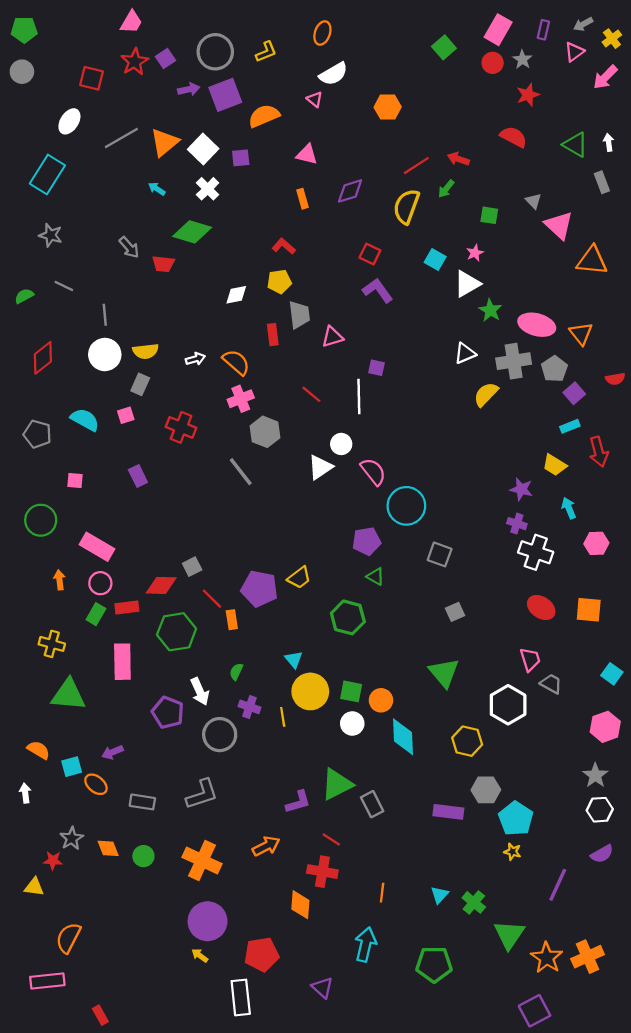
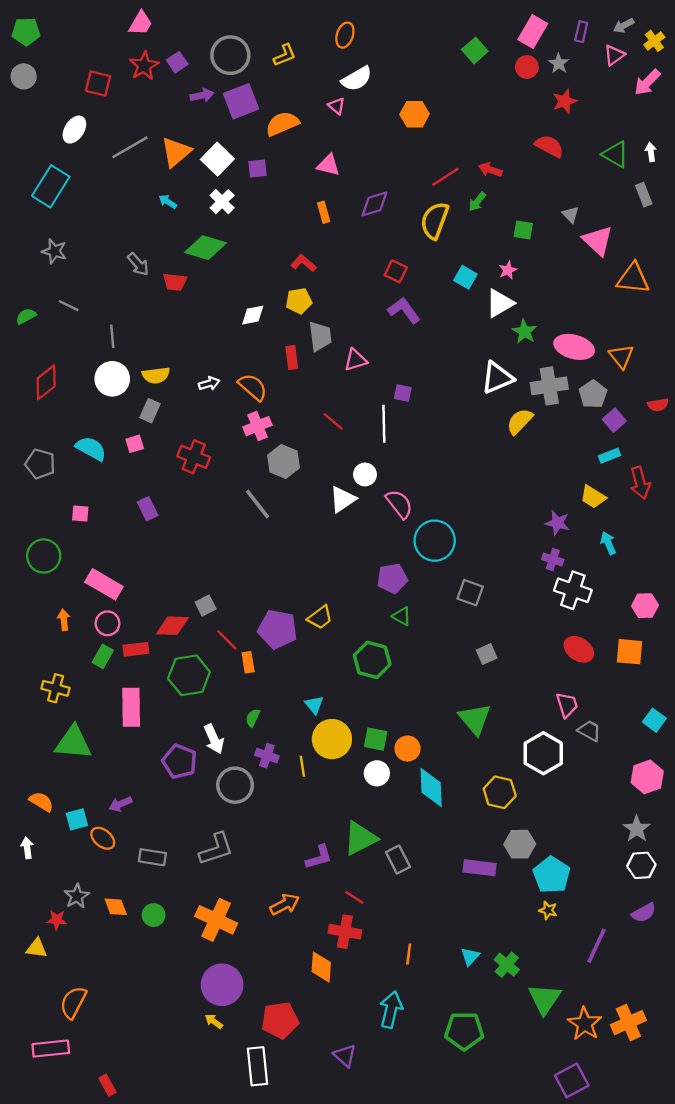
white triangle: (465, 353) -> (497, 378), size x1.4
pink hexagon: (596, 543) -> (645, 606), moved

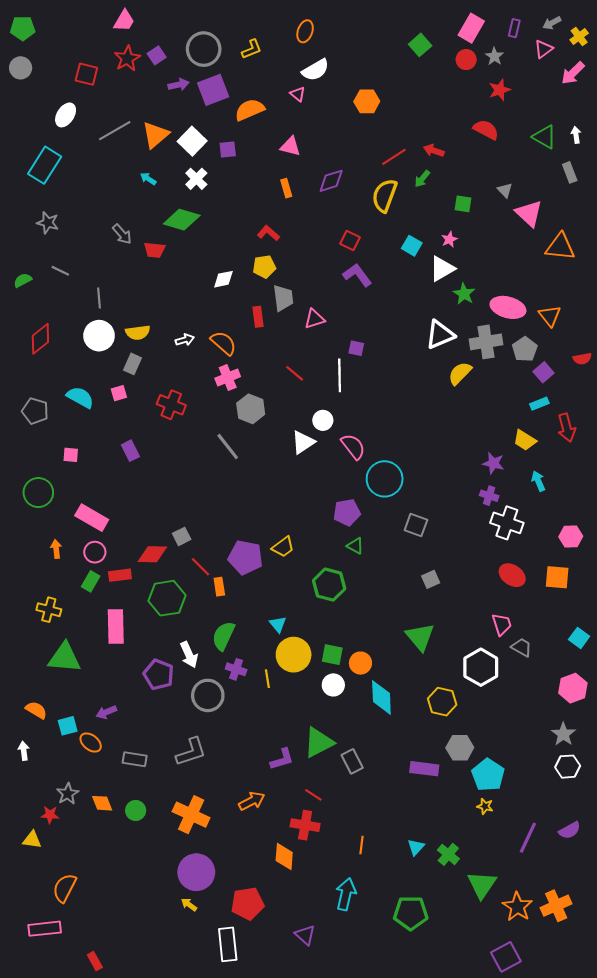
green semicircle: (253, 718) -> (223, 636), size x1.8
purple semicircle: (644, 913) -> (570, 830), moved

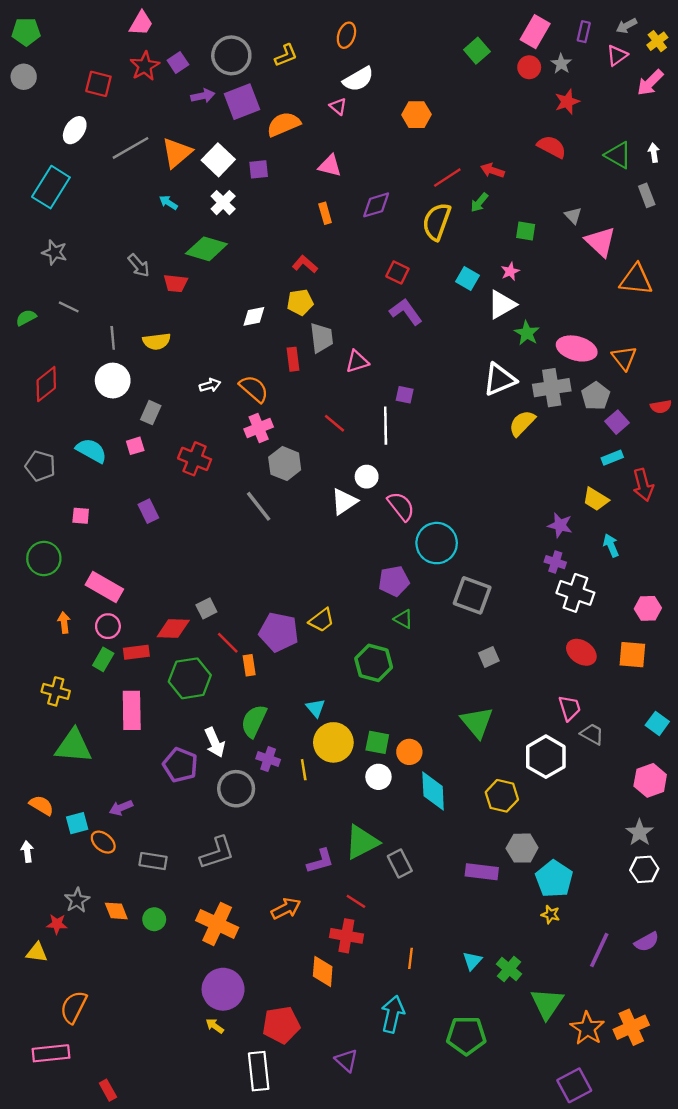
yellow semicircle: (138, 333) -> (157, 341), moved
gray square: (416, 525) -> (472, 595), size x1.4

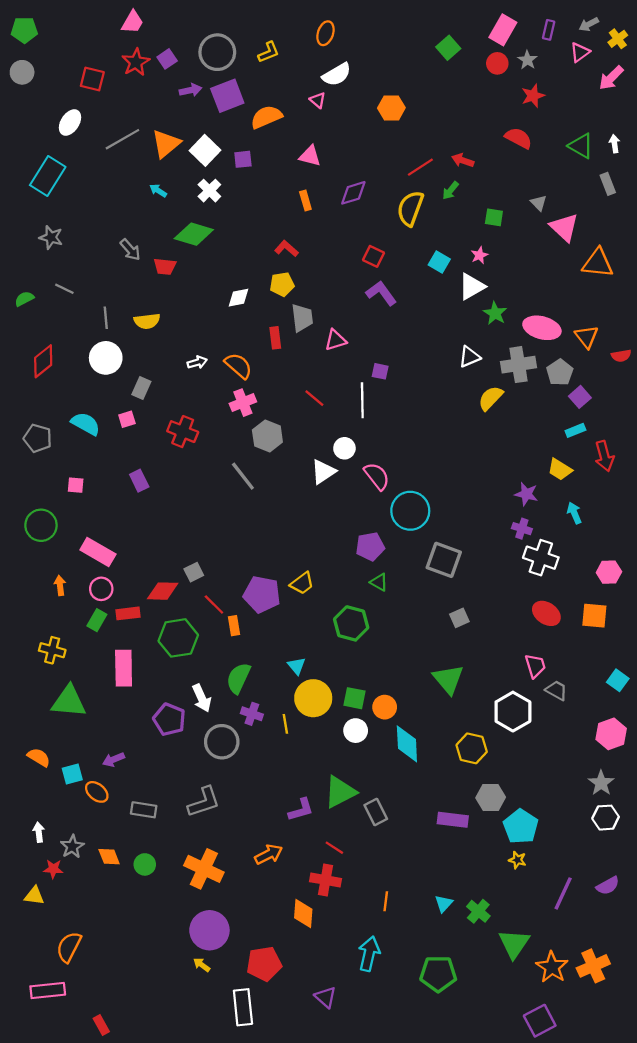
white triangle: (500, 379) -> (469, 357), size x0.7
red semicircle: (661, 407) -> (621, 356), moved
white arrow: (27, 852) -> (39, 832), moved

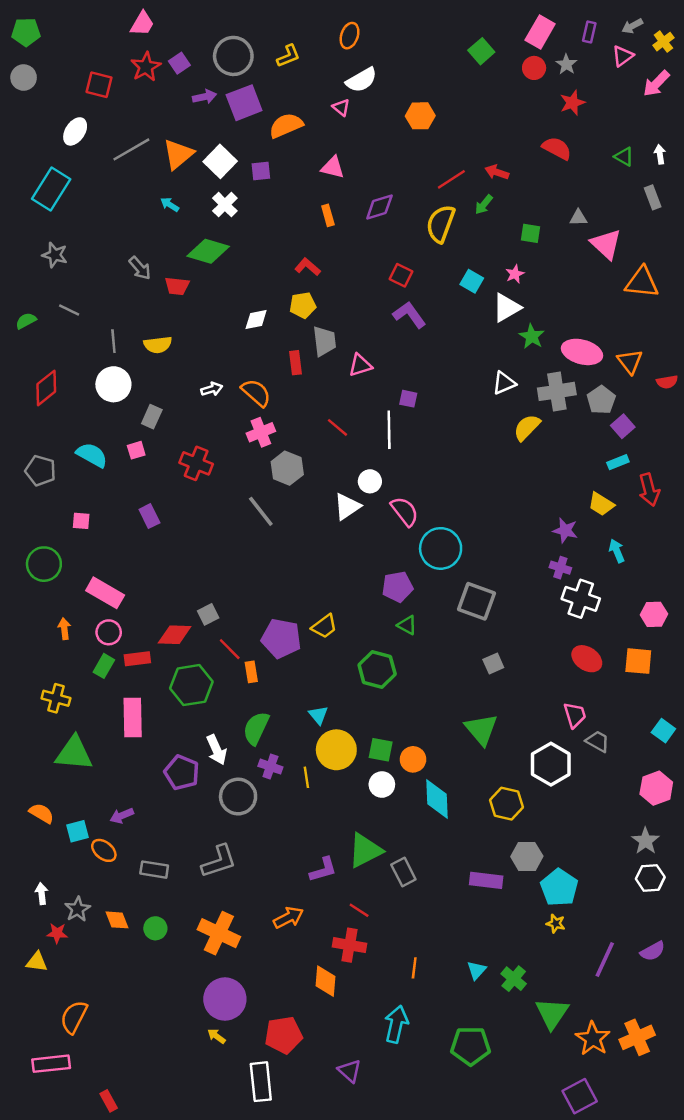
green triangle: (581, 146) -> (624, 157), size x0.7
gray triangle: (539, 203) -> (578, 218), turned -48

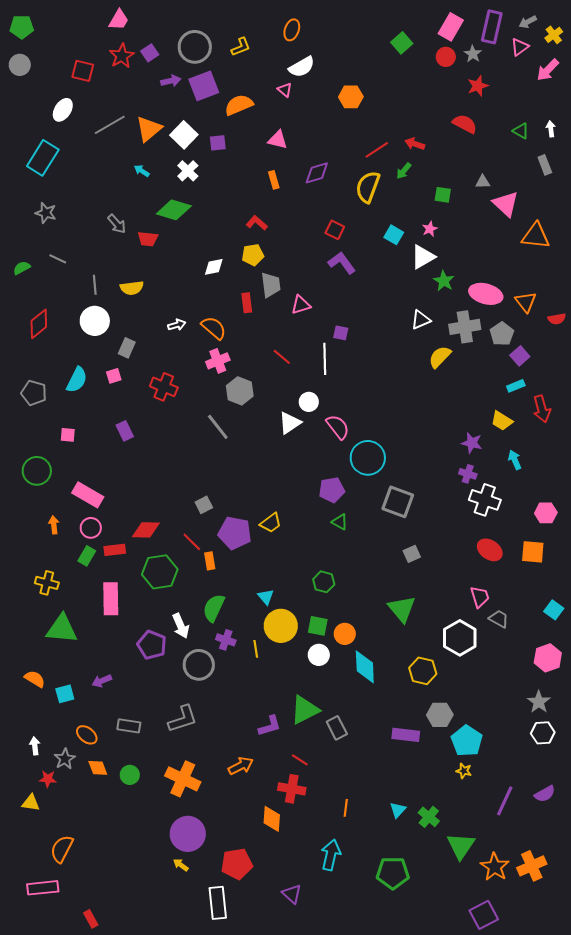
purple rectangle: (589, 32) -> (492, 27), size x1.8
cyan semicircle: (92, 455) -> (77, 380), turned 88
gray square: (208, 614) -> (204, 505), moved
green hexagon: (377, 669) -> (324, 582), moved, size x0.7
orange ellipse: (104, 850) -> (87, 735), moved

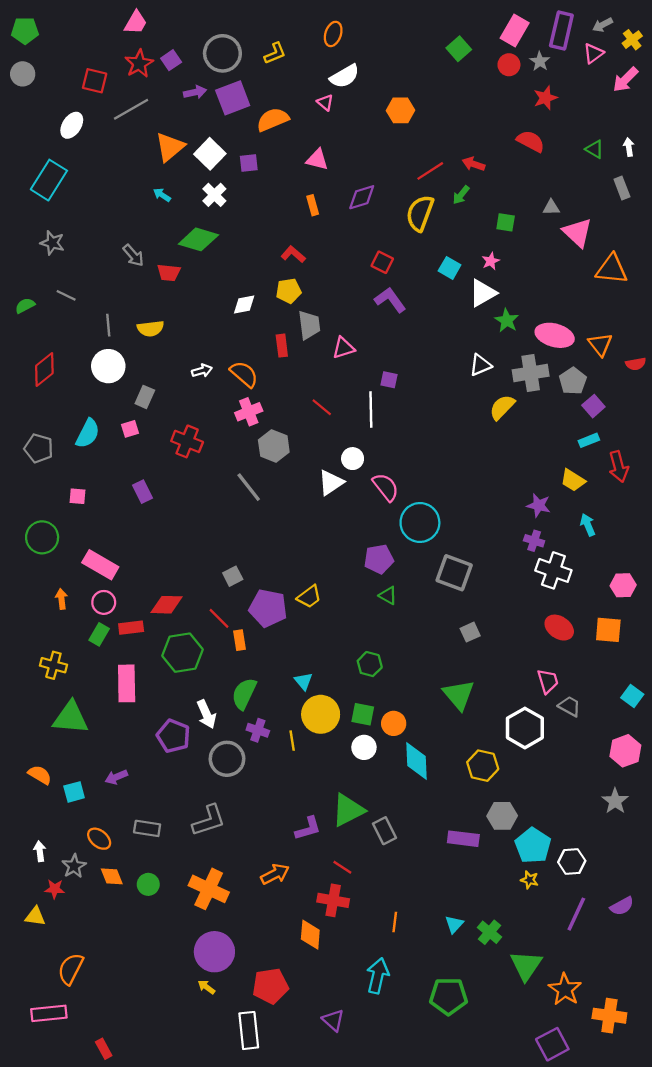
gray line: (110, 125) -> (131, 109), moved
white hexagon: (543, 733) -> (572, 862), moved
orange cross: (532, 866) -> (609, 1016), moved, turned 32

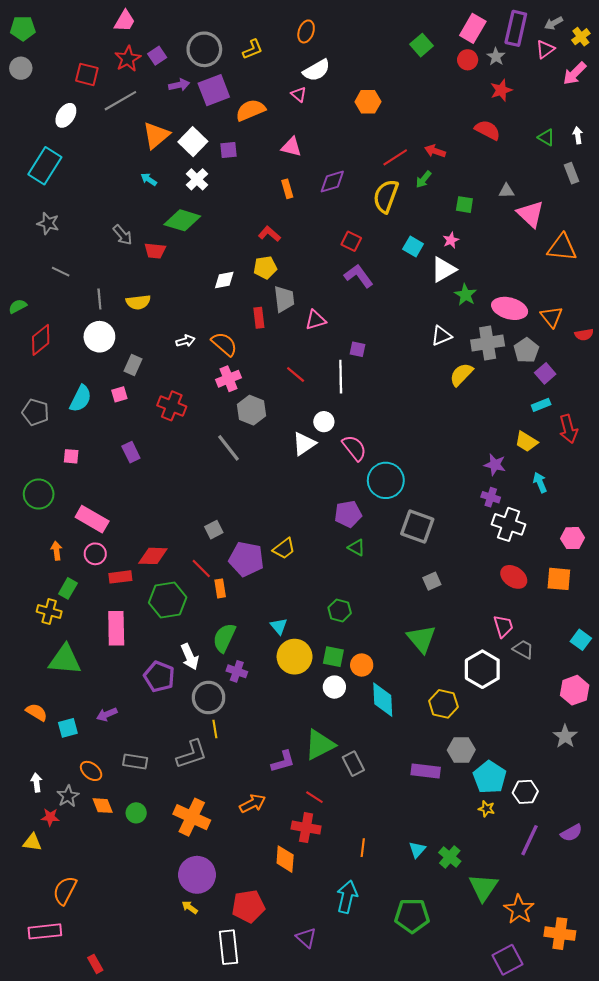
green semicircle: (25, 306) -> (18, 306), moved
green rectangle: (99, 634) -> (68, 588), moved
yellow line: (292, 741) -> (215, 729), moved

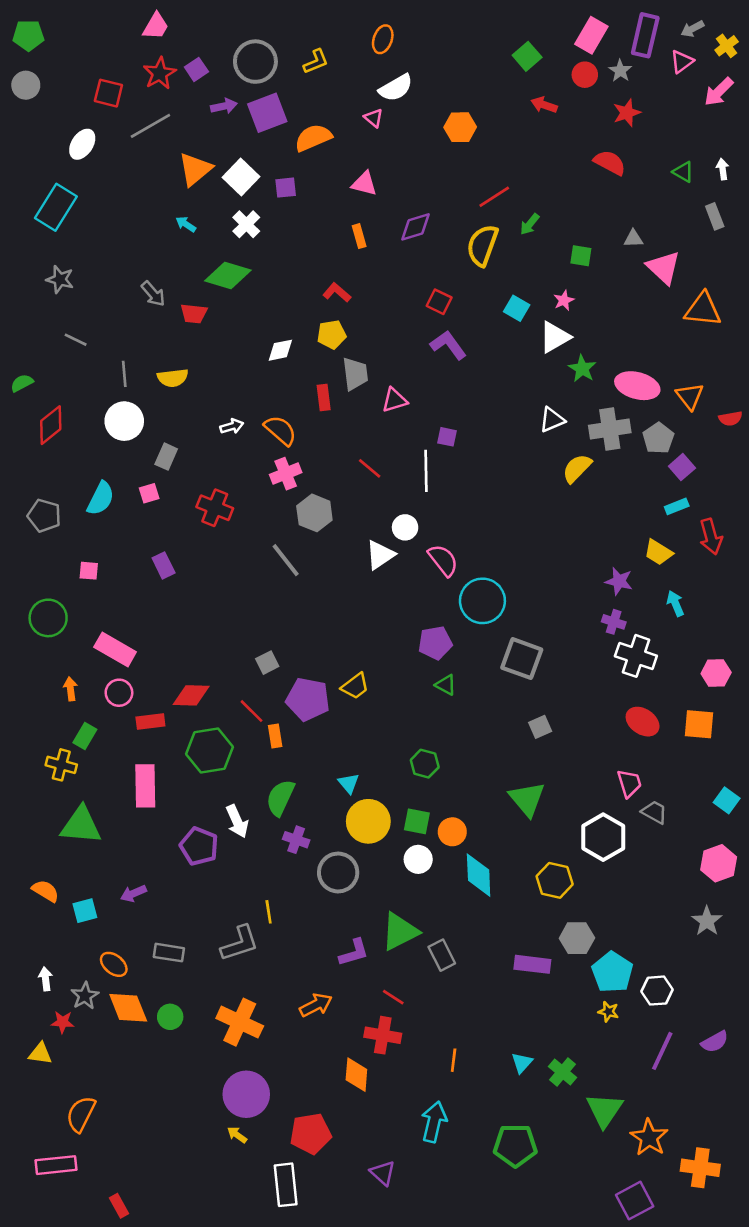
red arrow: (435, 151) -> (544, 105), moved
gray circle: (209, 698) -> (338, 872), moved
orange diamond: (103, 806) -> (128, 1008), size x1.5

